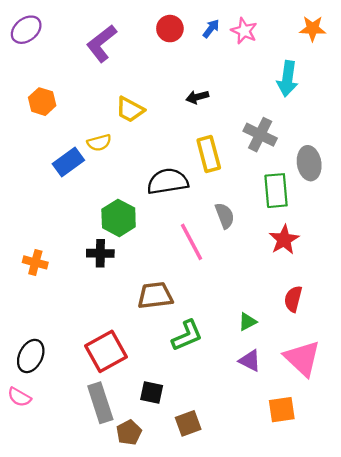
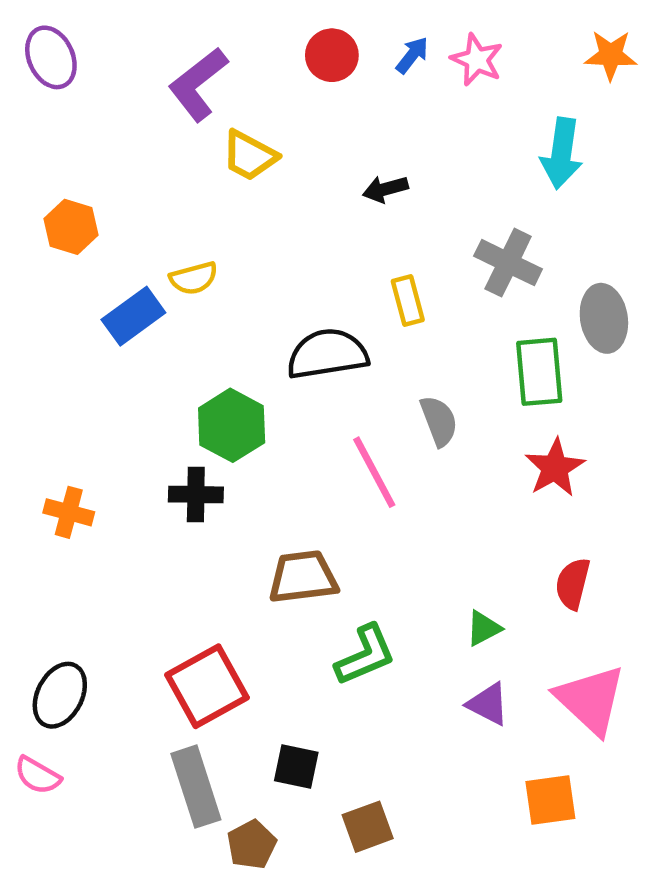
purple ellipse: (26, 30) -> (51, 57), turned -76
orange hexagon: (42, 102) -> (71, 227), moved
yellow trapezoid: (130, 110) -> (249, 156), moved
yellow rectangle: (209, 154) -> (408, 300), size x0.7

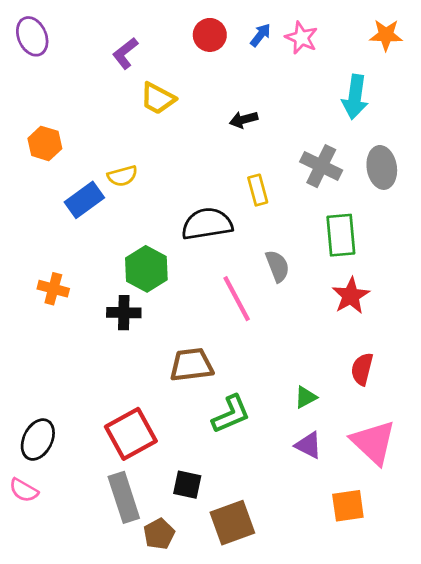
purple L-shape: (198, 84) -> (125, 53), size x0.7
gray ellipse: (604, 318) -> (382, 167), moved
orange cross: (69, 512) -> (53, 289), moved
brown square: (368, 827) -> (232, 523), size x1.4

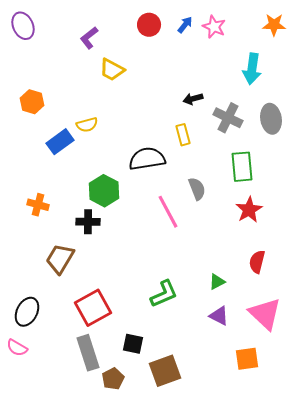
black arrow: (244, 120) -> (193, 99), moved
brown trapezoid: (191, 365) -> (60, 259), moved, turned -52

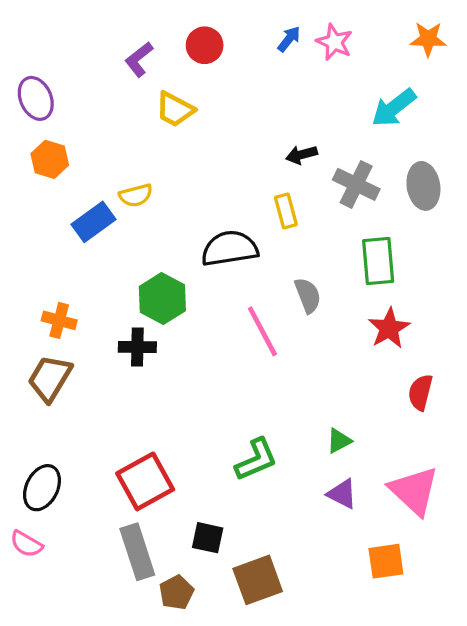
red circle: (149, 25) -> (205, 45), moved
purple ellipse: (23, 26) -> (36, 98), moved
cyan arrow: (252, 69) -> (394, 108), turned 44
brown trapezoid: (60, 259) -> (50, 378), moved
red semicircle: (257, 262) -> (420, 392), moved

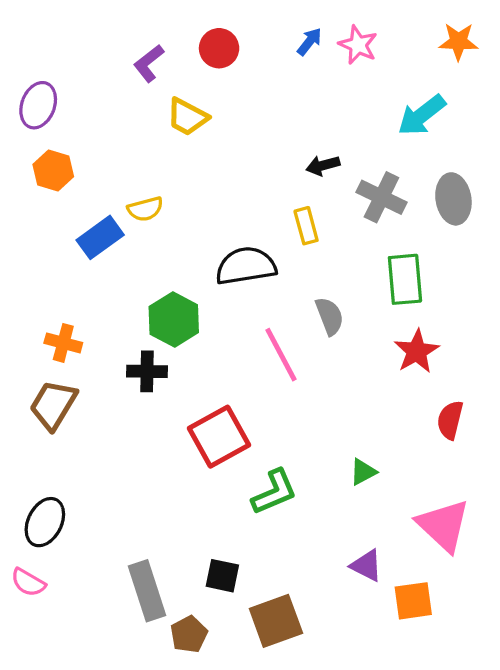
purple ellipse: (36, 98) -> (38, 105), turned 45
red square: (145, 481) -> (219, 437), moved
purple triangle: (342, 494) -> (366, 566), moved

